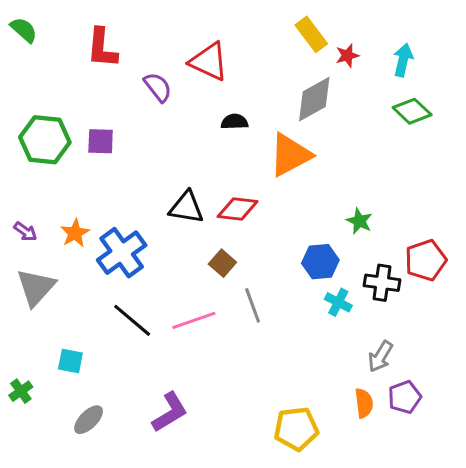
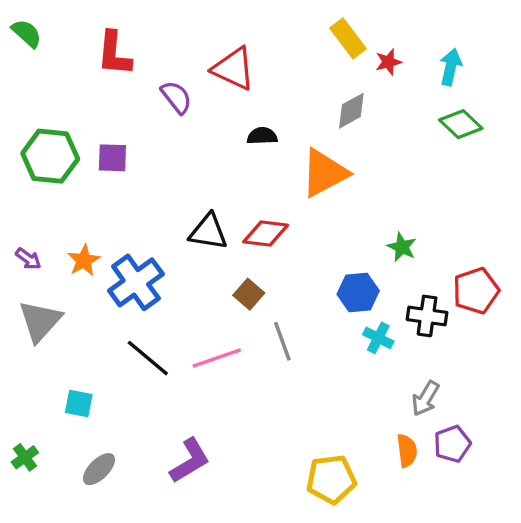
gray diamond: (314, 99) -> (351, 111), size x0.7
green cross: (21, 391) -> (25, 457), moved

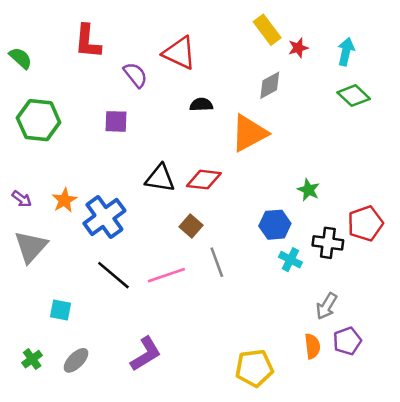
green semicircle: (27, 33) -> (20, 58), moved
purple square: (112, 158) -> (116, 121), moved
green cross: (25, 457) -> (32, 359), moved

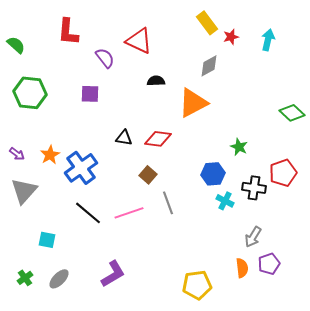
green diamond: (354, 96) -> (292, 113), moved
black triangle: (160, 178) -> (124, 138), size x0.7

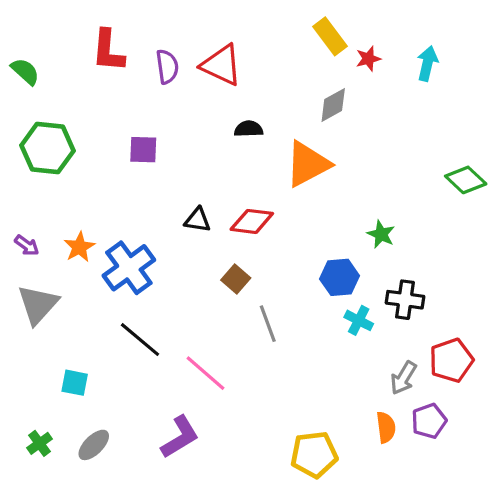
purple semicircle: (105, 58) -> (167, 67), moved, turned 30
red pentagon: (283, 173) -> (451, 360), moved
pink line: (129, 213) -> (206, 373), moved, turned 60

